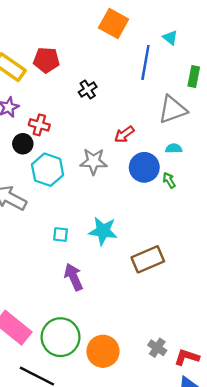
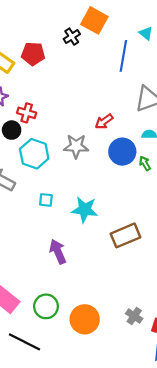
black cross: (88, 90) -> (72, 37), moved
cyan square: (61, 235) -> (46, 200), moved
green circle: (61, 337) -> (46, 306), size x0.7

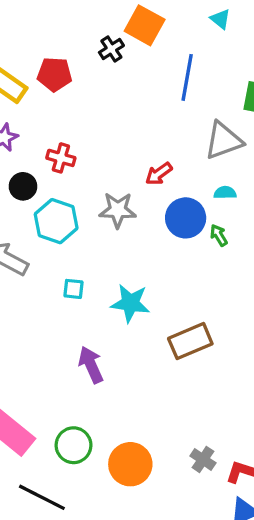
cyan triangle: (146, 33) -> (220, 19), moved
red cross: (27, 113) -> (61, 158), moved

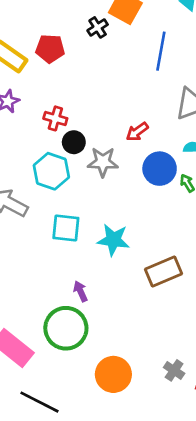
black circle: (23, 186) -> (74, 142), moved
cyan square: (74, 289) -> (66, 228), size x1.6
purple arrow: (91, 365) -> (80, 291), size x0.7
green circle: (74, 445) -> (66, 328), moved, size x1.4

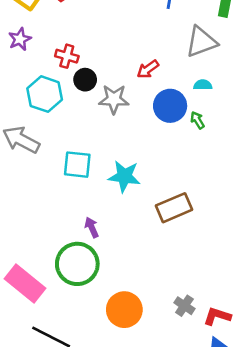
cyan hexagon: (51, 171) -> (45, 94), moved

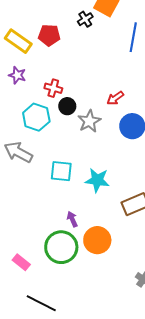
purple star: (20, 39) -> (17, 75), turned -30
gray star: (114, 99) -> (89, 121), turned -30
pink rectangle: (25, 283) -> (21, 262), size x0.6
orange circle: (124, 310) -> (97, 240), moved

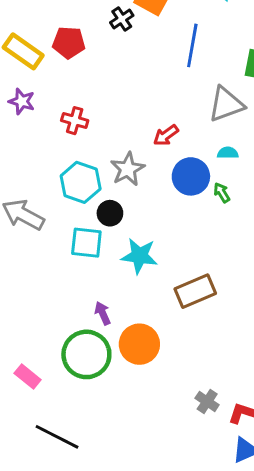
black circle: (67, 106) -> (110, 213), moved
cyan hexagon: (36, 117) -> (81, 182), moved

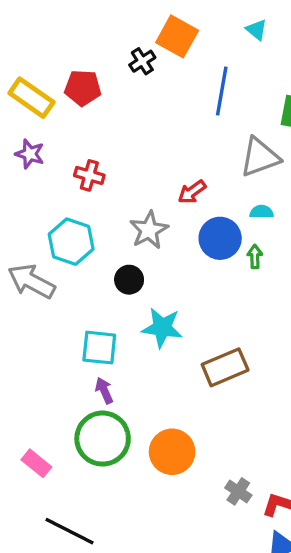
cyan hexagon: (81, 182) -> (71, 242), moved
green arrow: (222, 193) -> (255, 256), turned 30
cyan square: (86, 243) -> (99, 348), moved
purple arrow: (103, 313) -> (104, 391), moved
orange circle: (139, 344) -> (172, 452), moved

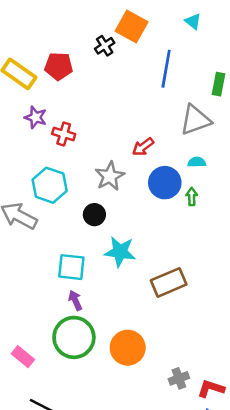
purple star: (30, 154) -> (36, 117), moved
gray cross: (238, 491) -> (179, 378), turned 36

